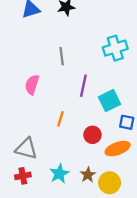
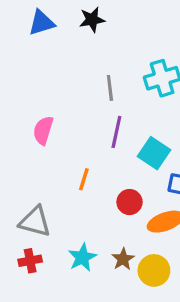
gray line: (62, 56) -> (110, 88), moved
cyan square: (110, 101) -> (154, 153), turned -30

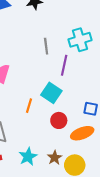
purple line: (116, 132) -> (64, 65), moved
cyan square: (154, 153) -> (51, 93), moved

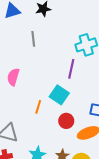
gray line: (46, 46) -> (33, 39), moved

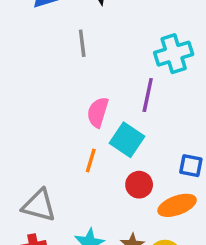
pink semicircle: (13, 77) -> (98, 112), moved

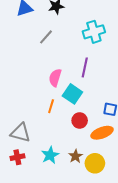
gray line: (82, 43) -> (46, 37), turned 49
cyan cross: (174, 54) -> (94, 32), moved

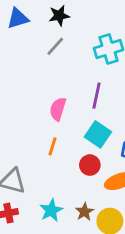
gray line: (46, 37) -> (55, 46), moved
cyan square: (72, 94) -> (98, 134), moved

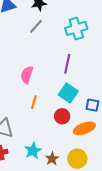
pink semicircle: (58, 109) -> (27, 75), moved
brown star: (85, 212) -> (52, 159), moved

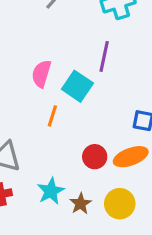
cyan square: (68, 93) -> (77, 86), moved
red circle: (62, 116) -> (95, 157), moved

